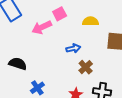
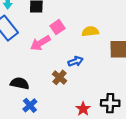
brown cross: (86, 67) -> (60, 77), moved
blue cross: (37, 88) -> (30, 105), moved

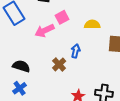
blue arrow: (75, 61) -> (76, 51), turned -64
blue cross: (30, 105) -> (20, 88), moved

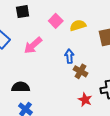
pink square: (62, 17) -> (56, 21), moved
brown cross: (59, 64) -> (81, 71), moved

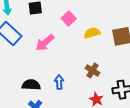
yellow semicircle: (78, 25) -> (92, 33), moved
blue arrow: (69, 56) -> (59, 82), moved

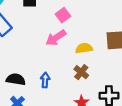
yellow semicircle: (92, 33) -> (84, 48), moved
pink arrow: (45, 43) -> (56, 38), moved

